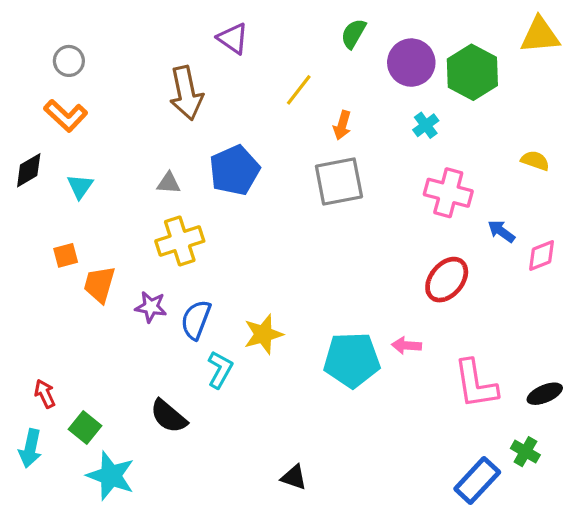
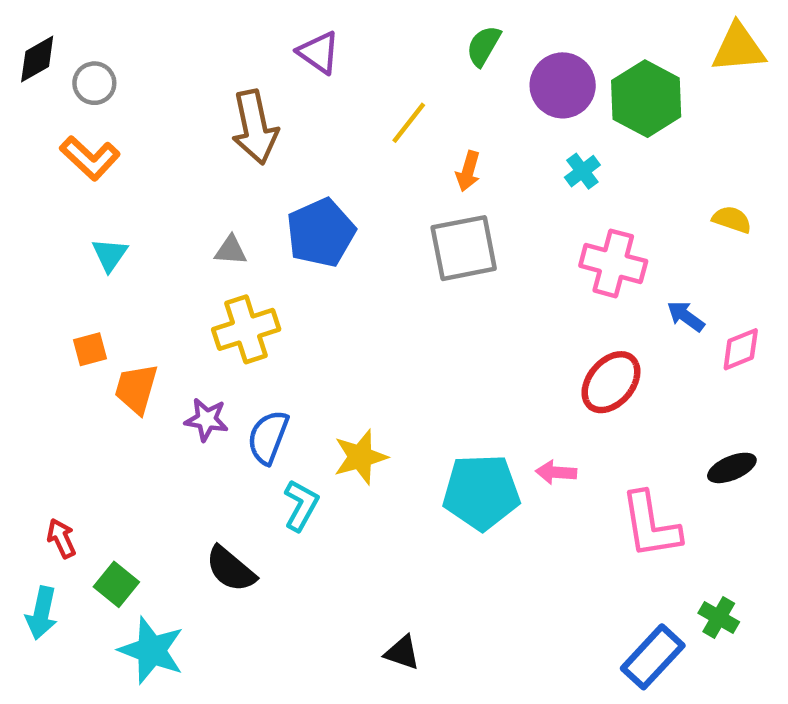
black diamond: (29, 170) -> (37, 59), moved
black ellipse: (545, 394) -> (732, 468), moved

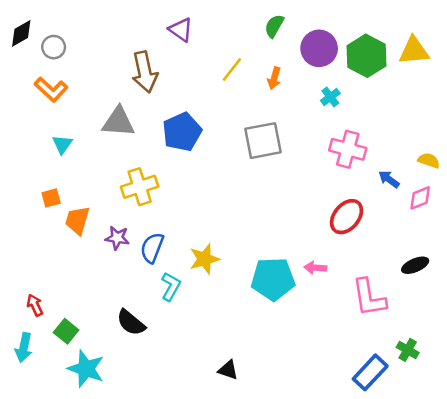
yellow triangle: (738, 48) -> (414, 51), moved
orange arrow: (468, 171) -> (274, 78), moved
yellow semicircle: (732, 220) -> (429, 161), moved
gray triangle: (231, 250) -> (118, 122), moved, size x1.8

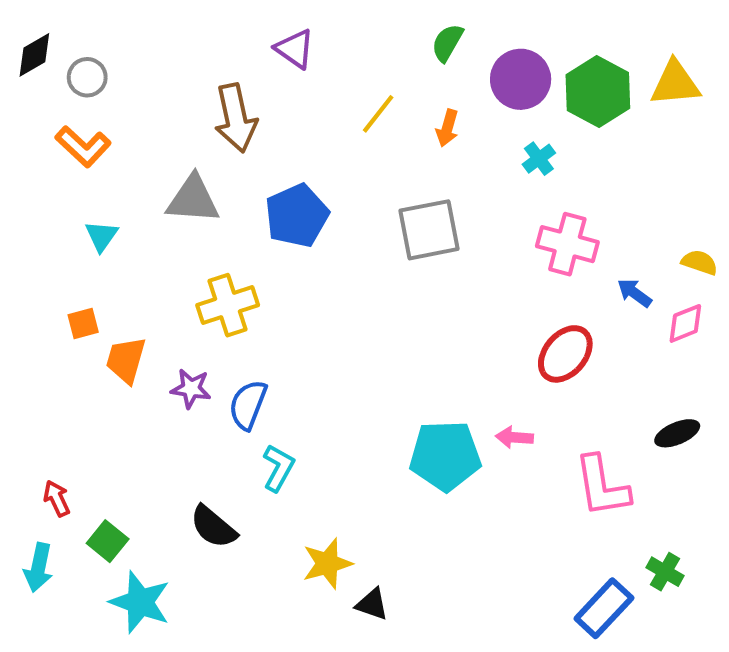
yellow star: (204, 259) -> (327, 563), moved

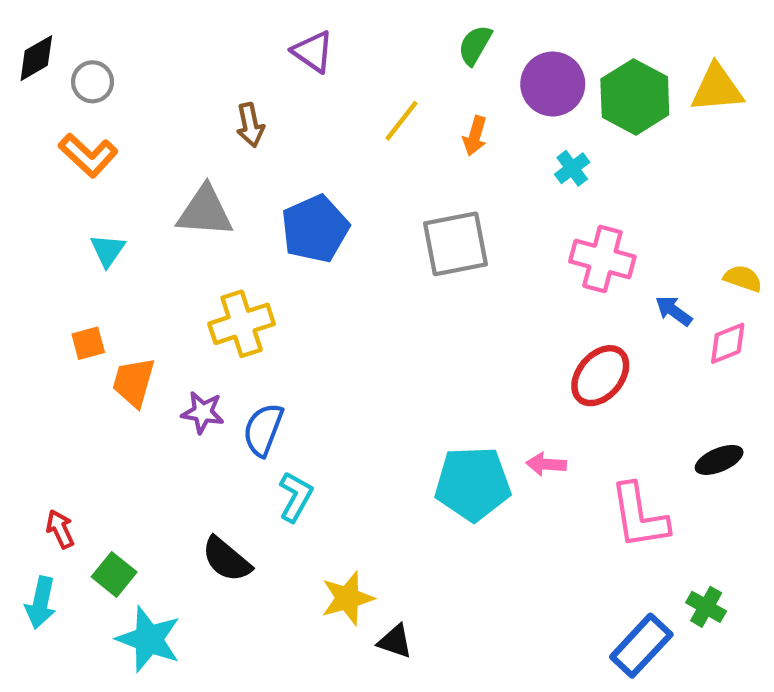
brown arrow: (236, 118) -> (250, 125), size x0.6

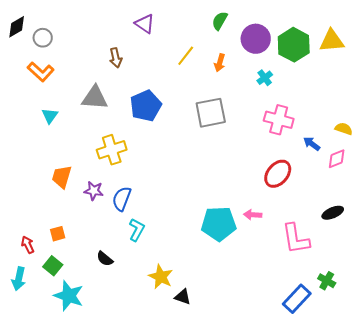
orange square: (88, 343) -> (58, 234), moved
black semicircle: (226, 559) -> (105, 259), size x0.7
yellow star: (347, 598) -> (161, 277), turned -30

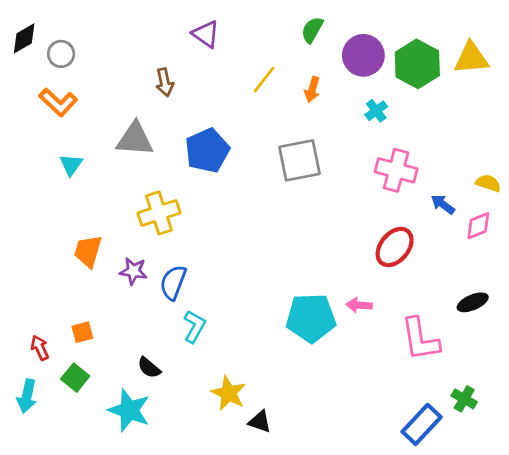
cyan star: (69, 296) -> (129, 410), moved

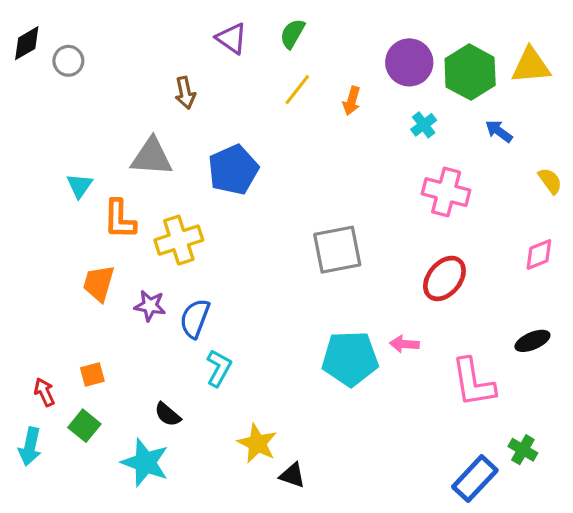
green semicircle: (312, 30) -> (292, 34), moved
orange L-shape: (58, 102) -> (120, 219), moved, turned 48
gray square: (299, 160) -> (337, 250), moved
yellow semicircle: (488, 183) -> (550, 181), moved, turned 35
blue arrow: (443, 204) -> (499, 131), moved

